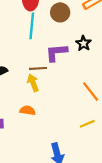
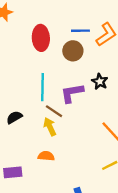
cyan line: (32, 26) -> (43, 87), moved
brown line: (38, 68) -> (54, 111), turned 42

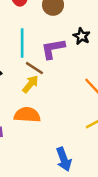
yellow arrow: (50, 127) -> (30, 84), turned 66
orange semicircle: (46, 156) -> (27, 115), size x1.5

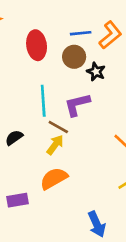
black star: (82, 36) -> (96, 72), moved
orange semicircle: (27, 115) -> (54, 178), turned -30

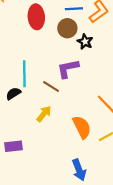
cyan line: (43, 101) -> (24, 74), moved
yellow arrow: (55, 145) -> (44, 114), moved
orange semicircle: (54, 178) -> (82, 127), moved, turned 90

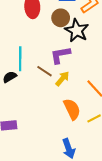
black star: (85, 42) -> (77, 30), size x1.6
yellow arrow: (44, 114) -> (62, 79), moved

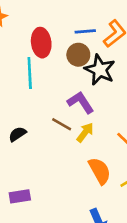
purple L-shape: (60, 55) -> (81, 102), turned 70
cyan line: (20, 59) -> (30, 73), moved

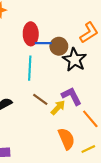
blue line: (85, 31) -> (43, 43), moved
cyan line: (30, 73) -> (30, 68), moved
purple L-shape: (81, 102) -> (71, 96), moved

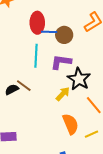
black star: (74, 60) -> (79, 79), moved
purple L-shape: (71, 96) -> (61, 62), moved, turned -55
brown line: (40, 99) -> (24, 86), moved

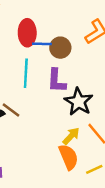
purple L-shape: (61, 62) -> (57, 81), turned -95
yellow arrow: (63, 94) -> (71, 136), moved

